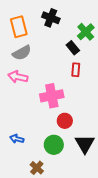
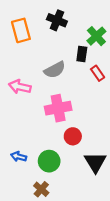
black rectangle: (73, 48) -> (82, 54), turned 48
gray semicircle: (22, 53) -> (55, 70), moved
red rectangle: (76, 70) -> (98, 73), moved, turned -40
green circle: (54, 145) -> (49, 161), moved

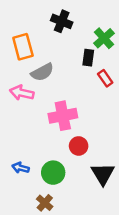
orange rectangle: (21, 30) -> (23, 47), moved
gray semicircle: (55, 70) -> (42, 72), moved

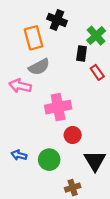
orange rectangle: (23, 47) -> (34, 38), moved
brown cross: (45, 203) -> (73, 188), moved, turned 32

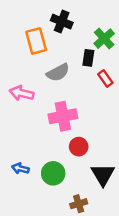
gray semicircle: (39, 67) -> (58, 73), moved

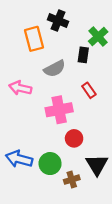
red rectangle: (105, 79) -> (89, 90), moved
blue arrow: (20, 168) -> (19, 159), size x1.6
brown cross: (79, 204) -> (72, 180), moved

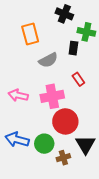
black cross: (58, 21) -> (64, 14), moved
green cross: (98, 37) -> (86, 32), turned -36
pink arrow: (20, 88) -> (18, 95), moved
red circle: (74, 138) -> (65, 121), size x1.6

